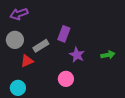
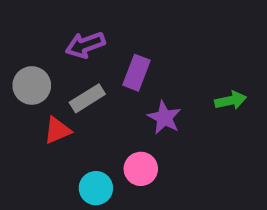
purple arrow: (19, 14) -> (85, 45), moved
green arrow: (108, 55) -> (231, 100), moved
cyan circle: (18, 88) -> (96, 188), moved

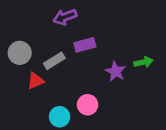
purple arrow: (85, 45) -> (65, 17), moved
purple rectangle: (137, 73) -> (85, 45), turned 54
purple star: (164, 118) -> (115, 71), moved

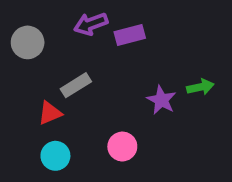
purple rectangle: (85, 45) -> (130, 35), moved
gray circle: (20, 53) -> (28, 42), moved
cyan circle: (60, 117) -> (55, 156), moved

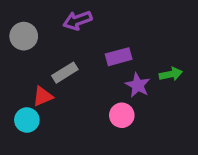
purple rectangle: (130, 35) -> (119, 57), moved
pink circle: (122, 147) -> (122, 115), moved
cyan circle: (55, 156) -> (27, 120), moved

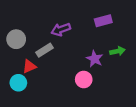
purple arrow: (77, 20) -> (61, 29), moved
gray circle: (24, 36) -> (16, 39), moved
purple rectangle: (119, 57) -> (103, 21), moved

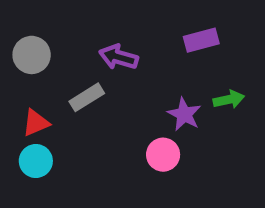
purple arrow: (61, 29) -> (119, 57), turned 36
gray circle: (16, 39) -> (32, 55), moved
red triangle: (29, 66) -> (36, 123), moved

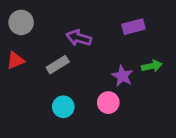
gray circle: (32, 55) -> (21, 22), moved
red triangle: (36, 123) -> (15, 60), moved
cyan circle: (36, 161) -> (63, 107), moved

